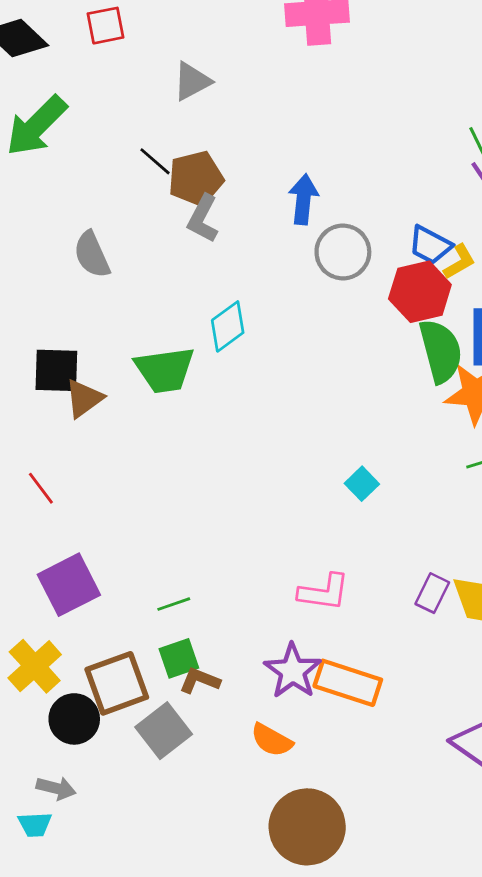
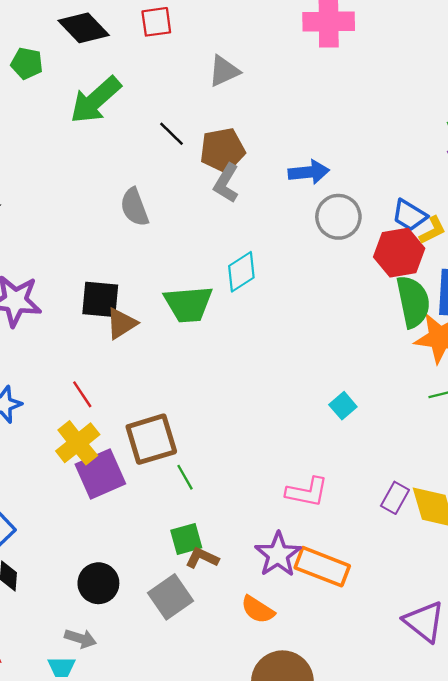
black line: (155, 161) -> (172, 134), moved
blue arrow: (303, 199) -> (309, 172), turned 75
green line: (174, 604) -> (185, 477), moved, turned 76
yellow cross: (35, 666) -> (78, 443), moved
brown square: (117, 683) -> (151, 439), moved

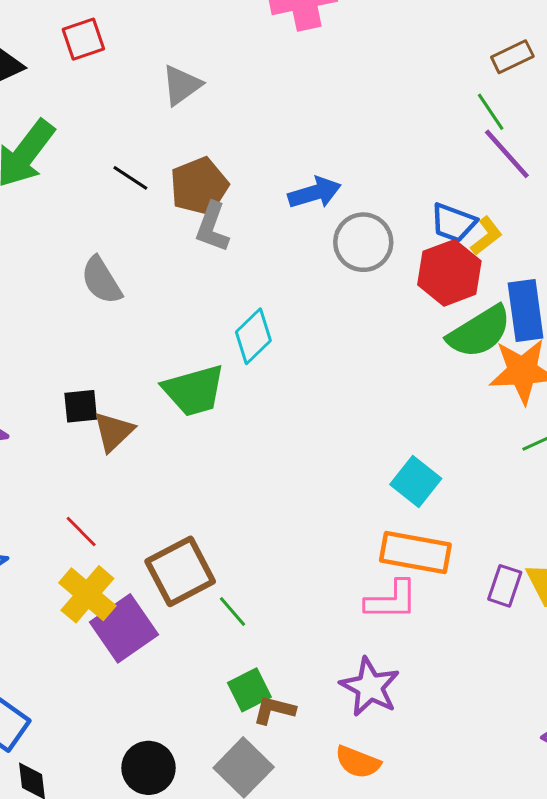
black square: (100, 299) -> (81, 406), size x0.7
green semicircle: (413, 302) -> (479, 332), turned 81
cyan square: (343, 406) -> (416, 482), size x1.4
orange rectangle: (322, 567) -> (415, 553), moved

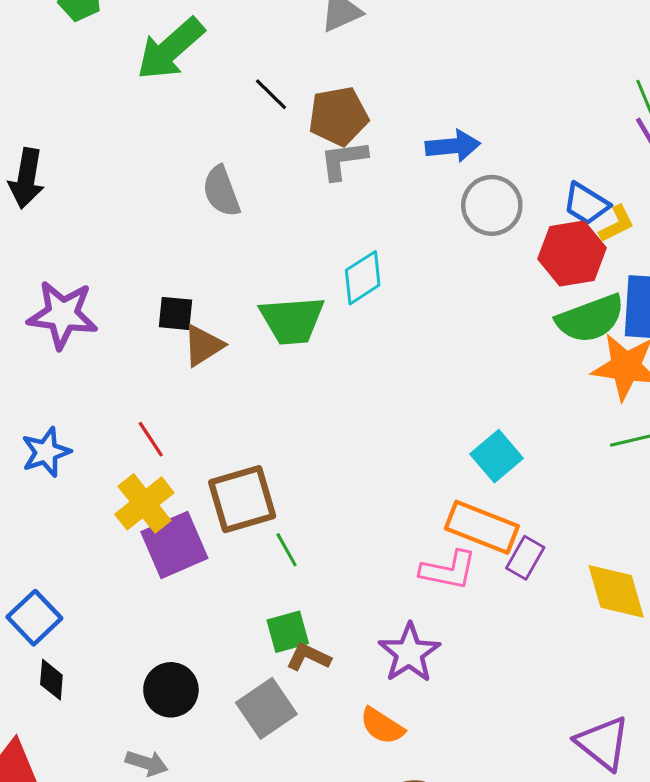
gray L-shape: (212, 227) -> (343, 160), turned 51
purple rectangle: (505, 586) -> (525, 558), moved

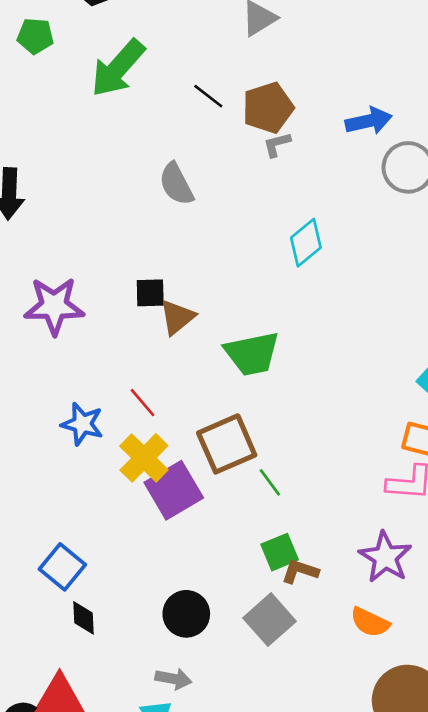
gray L-shape: (343, 160) -> (277, 144), size x0.7
green trapezoid: (292, 320) -> (252, 354), moved
blue star: (46, 452) -> (82, 424), moved, turned -30

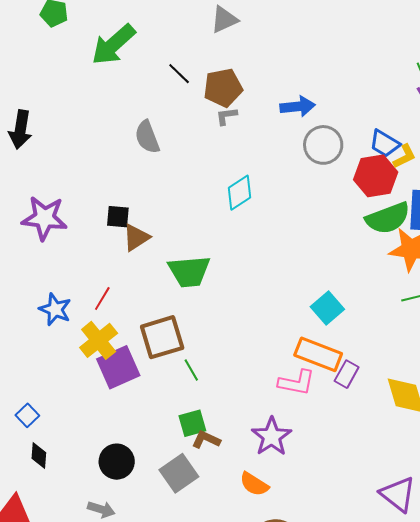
red line: (142, 403) -> (102, 299), turned 65
blue square: (62, 567) -> (27, 415), size x0.7

